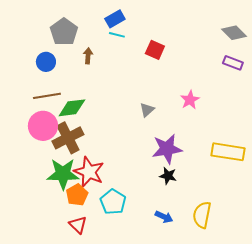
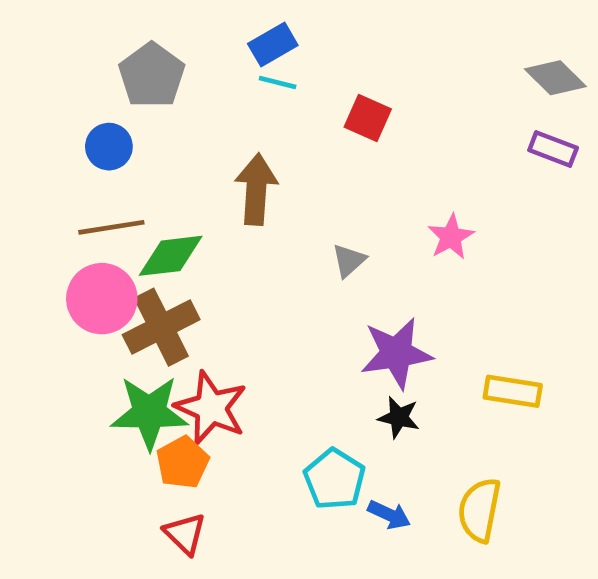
brown arrow: (88, 56) -> (256, 189), moved, size x1.8
yellow rectangle: (228, 152) -> (513, 391), moved, size x0.7
cyan pentagon: (113, 202) -> (335, 479), moved

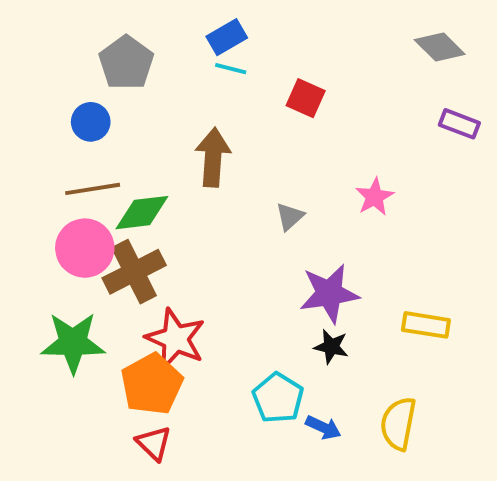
gray diamond: (555, 78) -> (440, 47), moved
green star: (149, 413) -> (73, 343), moved
orange pentagon: (183, 462) -> (152, 384), size x1.4

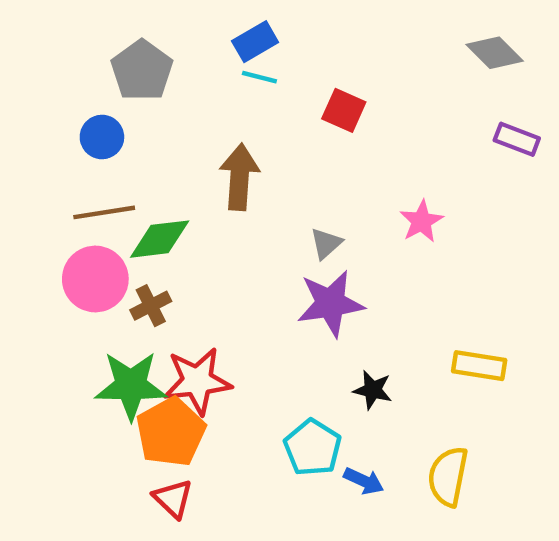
brown cross: (134, 272) -> (151, 306), size x0.6
purple star: (329, 293) -> (330, 303), moved
red star: (175, 339) -> (197, 381), turned -30
green star: (73, 343) -> (131, 385), moved

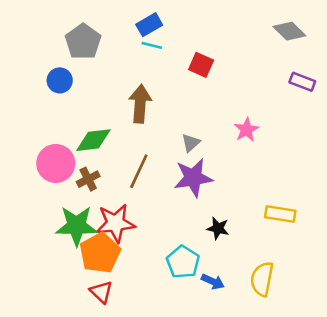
brown line: (104, 212) -> (139, 171), moved, turned -56

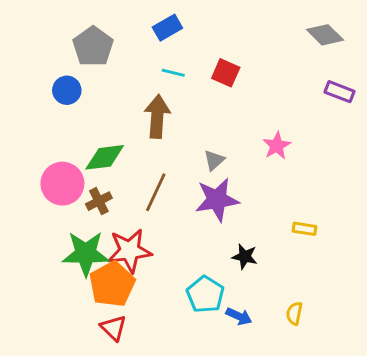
cyan line: (152, 45) -> (173, 73), moved
yellow rectangle: (280, 214) -> (304, 229), moved, size x0.7
yellow semicircle: (262, 279) -> (294, 313), size x0.6

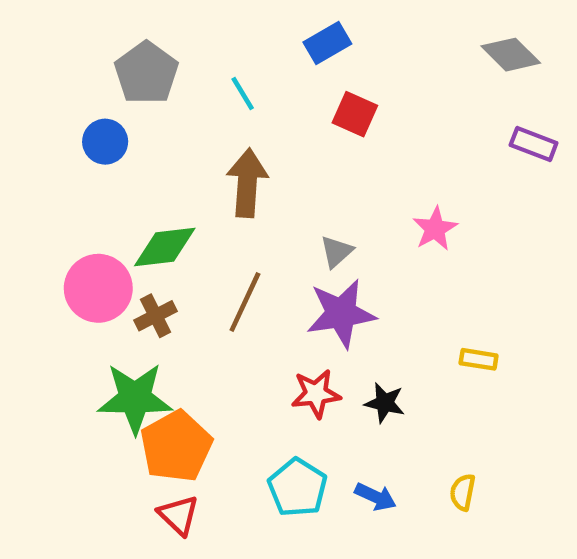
blue rectangle: (167, 28) -> (327, 43), moved
cyan line: (173, 73) -> (243, 94), moved, turned 45
red star: (129, 251) -> (316, 394), moved, size x0.7
cyan pentagon: (205, 294) -> (298, 488), moved

